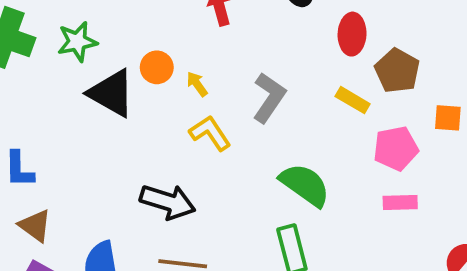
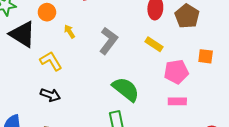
orange circle: (157, 67) -> (47, 12), moved
brown pentagon: (397, 71) -> (187, 16), moved
yellow L-shape: (210, 133) -> (51, 61), moved
black arrow: (168, 202) -> (50, 95), size x0.7

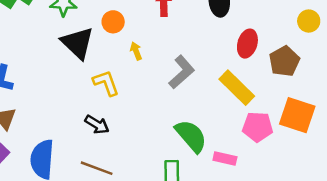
yellow rectangle: (154, 44) -> (237, 88), size x1.6
orange square: (206, 56) -> (297, 115), size x1.8
pink rectangle: (177, 101) -> (225, 158), moved

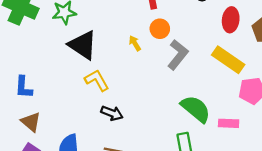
orange circle: (113, 22) -> (160, 29), moved
yellow L-shape: (106, 83) -> (97, 80), moved

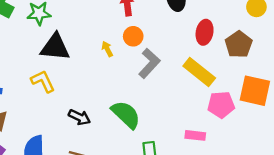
black triangle: (83, 45) -> (55, 47), turned -32
yellow L-shape: (97, 80) -> (43, 81), moved
green semicircle: (196, 109) -> (126, 115), moved

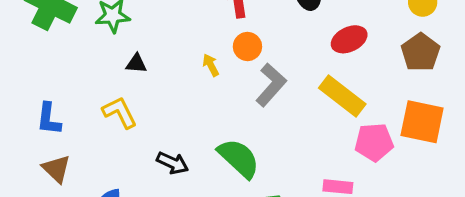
red ellipse: (205, 32) -> (349, 39), turned 55
brown pentagon: (239, 44) -> (421, 52), moved
black triangle: (55, 47) -> (136, 64), size x0.5

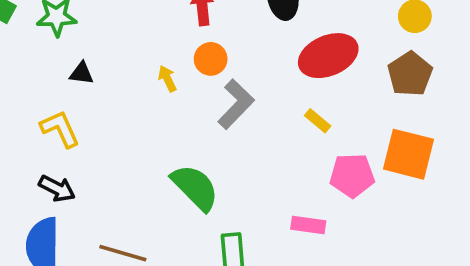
red ellipse: (349, 39) -> (328, 56), size x1.4
yellow rectangle: (342, 96) -> (318, 121), size x0.5
black arrow: (173, 163) -> (57, 188), moved

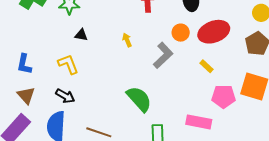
orange circle: (211, 59) -> (181, 33), moved
pink rectangle: (308, 225) -> (199, 122), size x1.4

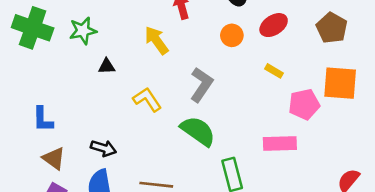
red ellipse: (214, 32) -> (274, 25), size x0.7
yellow arrow: (127, 40) -> (157, 40), moved, size x1.6
gray L-shape: (163, 55) -> (201, 85), moved
yellow L-shape: (68, 64) -> (147, 99), moved

